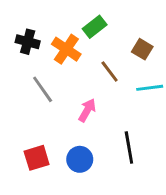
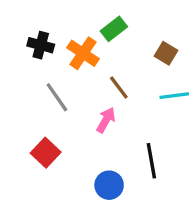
brown line: (110, 71) -> (119, 87), moved
red square: (37, 158) -> (46, 153), moved, turned -30
blue circle: (80, 159) -> (109, 185), moved

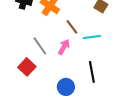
cyan line: (174, 96) -> (92, 37), moved
gray line: (57, 97) -> (40, 46), moved

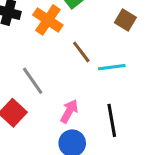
pink arrow: (64, 47) -> (69, 111), moved

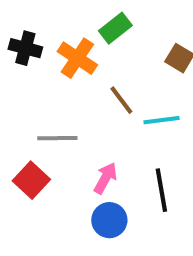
gray line: (33, 81) -> (57, 138), turned -56

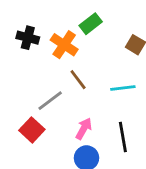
brown line: (121, 100) -> (78, 80), moved
gray line: (57, 138) -> (50, 101), turned -36

